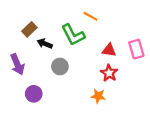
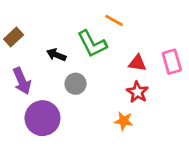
brown rectangle: (29, 29) -> (14, 37), moved
purple circle: (34, 94) -> (42, 118), size x1.6

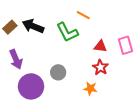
black arrow: (56, 55) -> (33, 26), moved, size x1.5
gray circle: (76, 84) -> (58, 72), moved

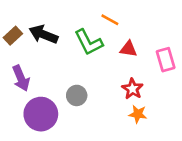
red triangle: (100, 46) -> (128, 49), moved
orange star: (90, 88) -> (138, 114), moved

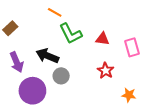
orange line: (110, 20) -> (55, 12), moved
black arrow: (43, 34) -> (47, 56), moved
orange star: (138, 114) -> (129, 95), moved

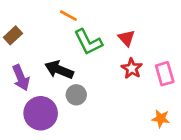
red triangle: (102, 39) -> (126, 38), moved, turned 40
pink rectangle: (132, 47) -> (165, 74), moved
red star: (106, 71) -> (132, 68), moved

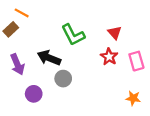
orange line: (68, 16) -> (22, 13), moved
red triangle: (126, 38) -> (115, 33), moved
purple circle: (41, 113) -> (34, 94), size x0.6

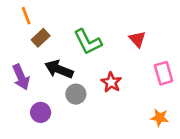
orange line: (22, 13) -> (26, 16), turned 40
brown rectangle: (11, 29) -> (41, 38), moved
red star: (109, 57) -> (111, 82), moved

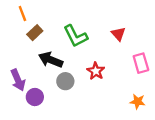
purple arrow: (21, 77) -> (18, 80), moved

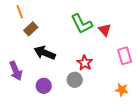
green L-shape: (75, 36) -> (82, 24), moved
gray circle: (65, 81) -> (75, 80), moved
purple circle: (35, 97) -> (44, 86), moved

